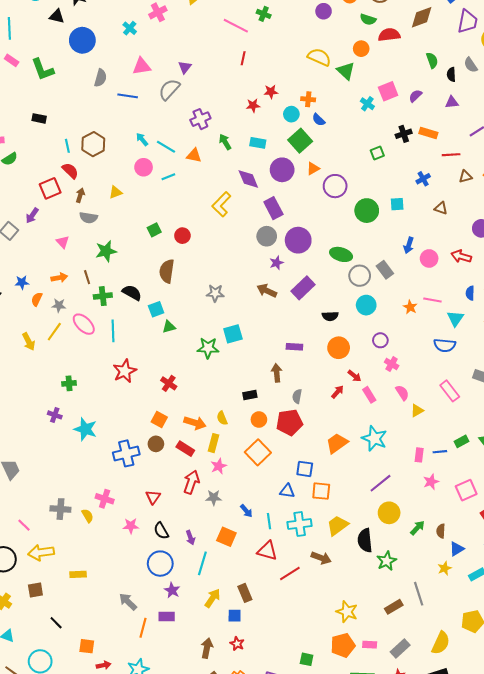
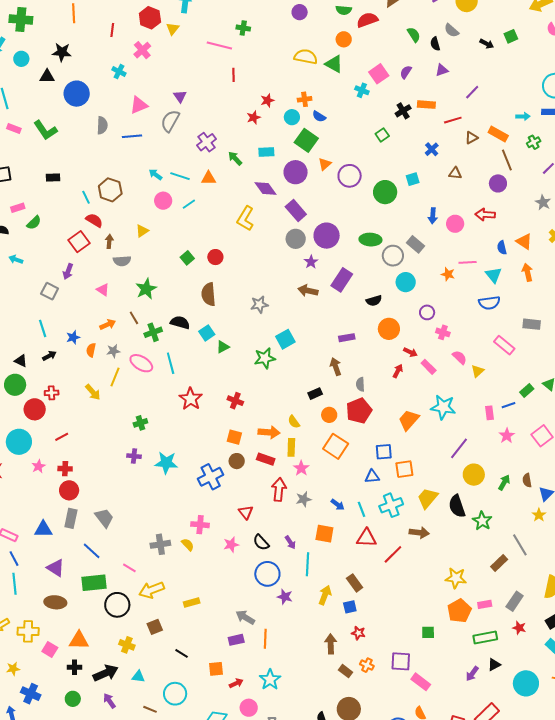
purple rectangle: (167, 617) -> (236, 640), moved

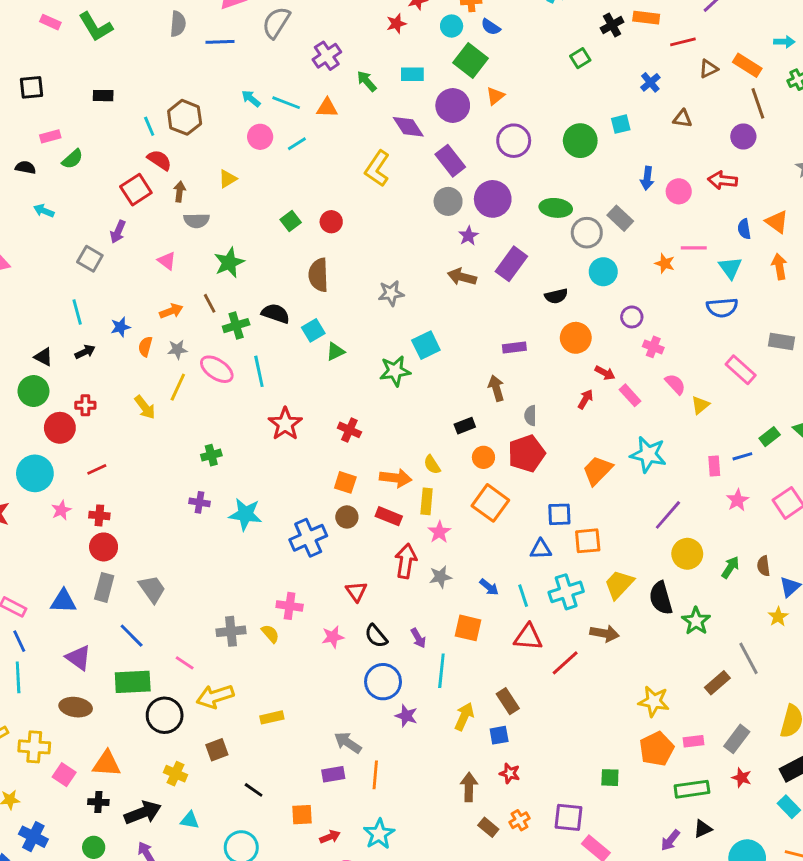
purple circle: (350, 176) -> (514, 141), moved
orange cross: (367, 665) -> (520, 820), turned 32

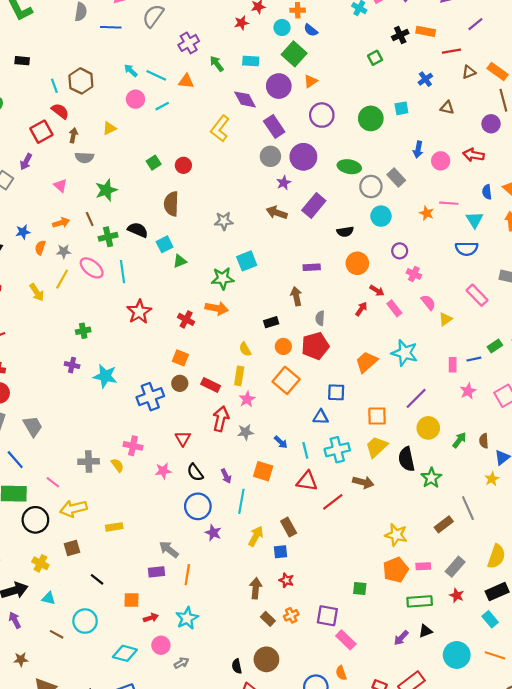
orange arrow: (396, 478) -> (217, 308), moved
orange square: (588, 541) -> (377, 416), moved

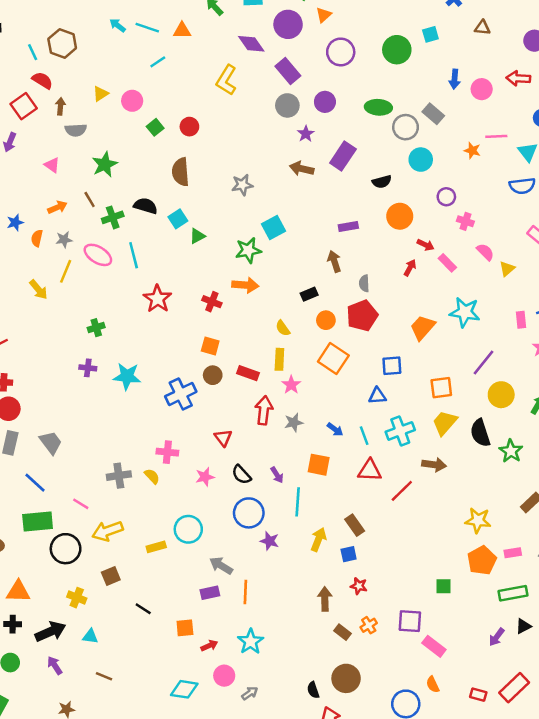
pink circle: (135, 99) -> (132, 101), moved
purple circle: (303, 157) -> (325, 102), size x0.7
cyan circle: (85, 621) -> (188, 529), moved

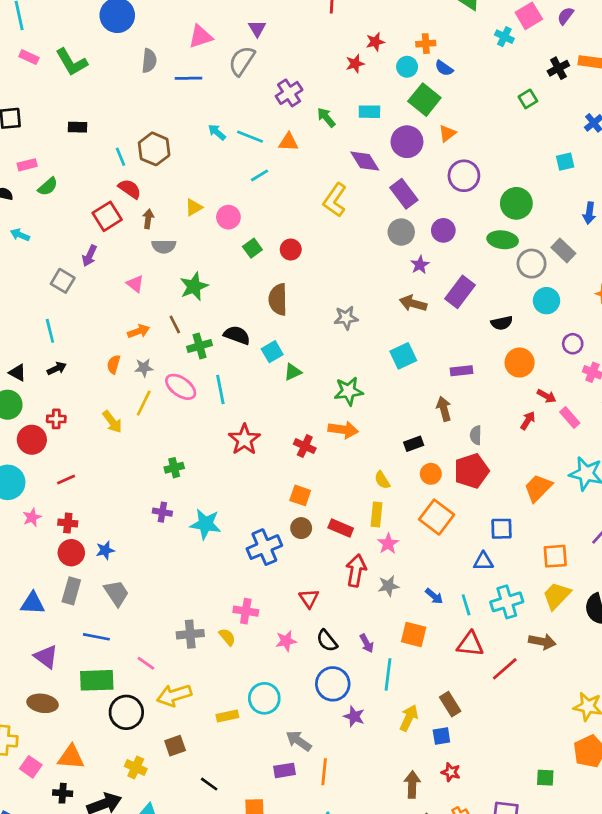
green circle: (397, 50) -> (516, 203), moved
blue star: (15, 223) -> (105, 550), moved
cyan square: (274, 227) -> (403, 356), moved
blue line: (35, 483) -> (96, 637), turned -35

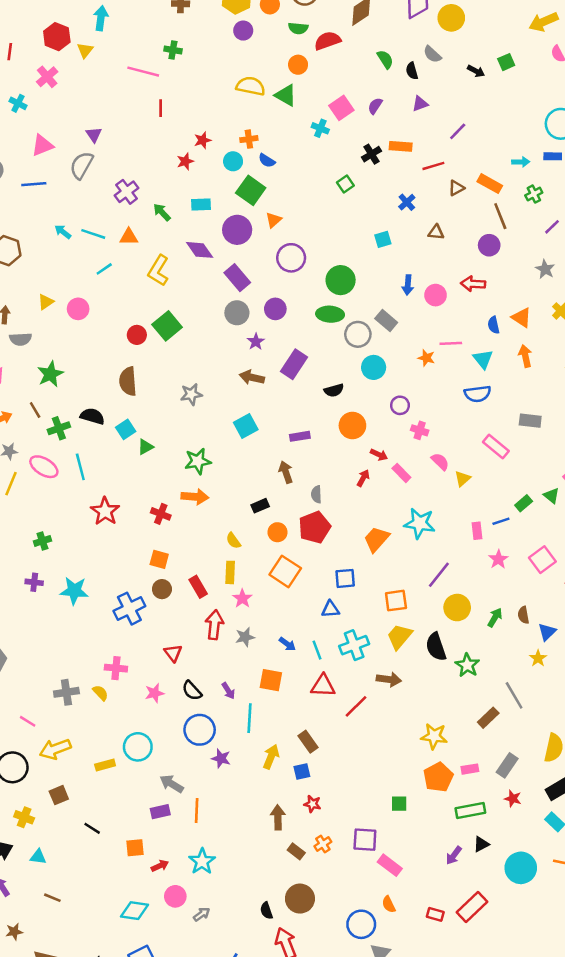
yellow L-shape: (335, 200) -> (158, 270), moved
green square: (252, 248) -> (167, 326), moved, size x1.6
red rectangle: (341, 528) -> (198, 587), turned 40

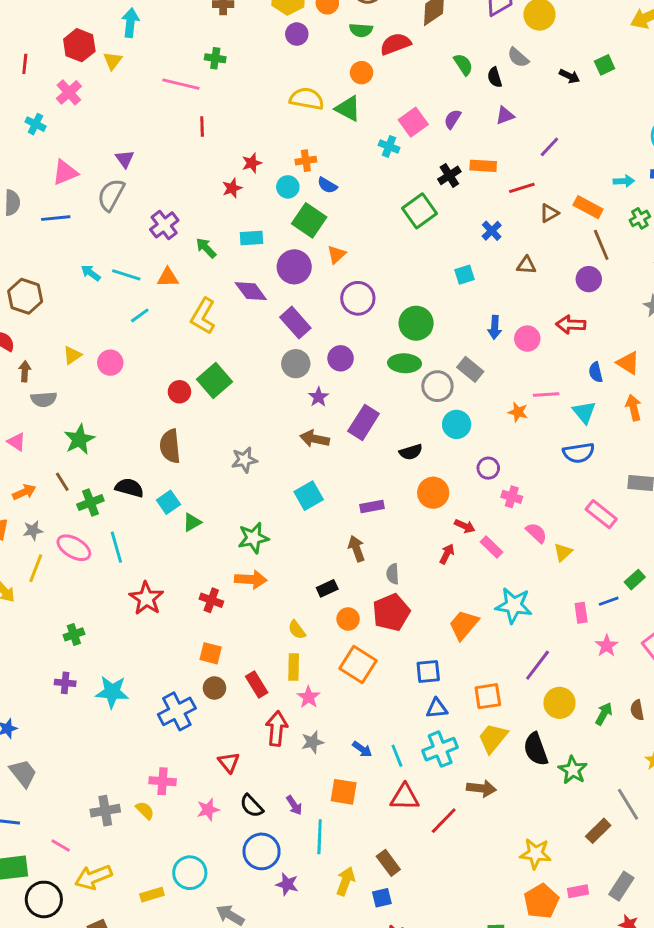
green square: (345, 184) -> (419, 211), size x1.6
blue triangle: (330, 609) -> (437, 708), moved

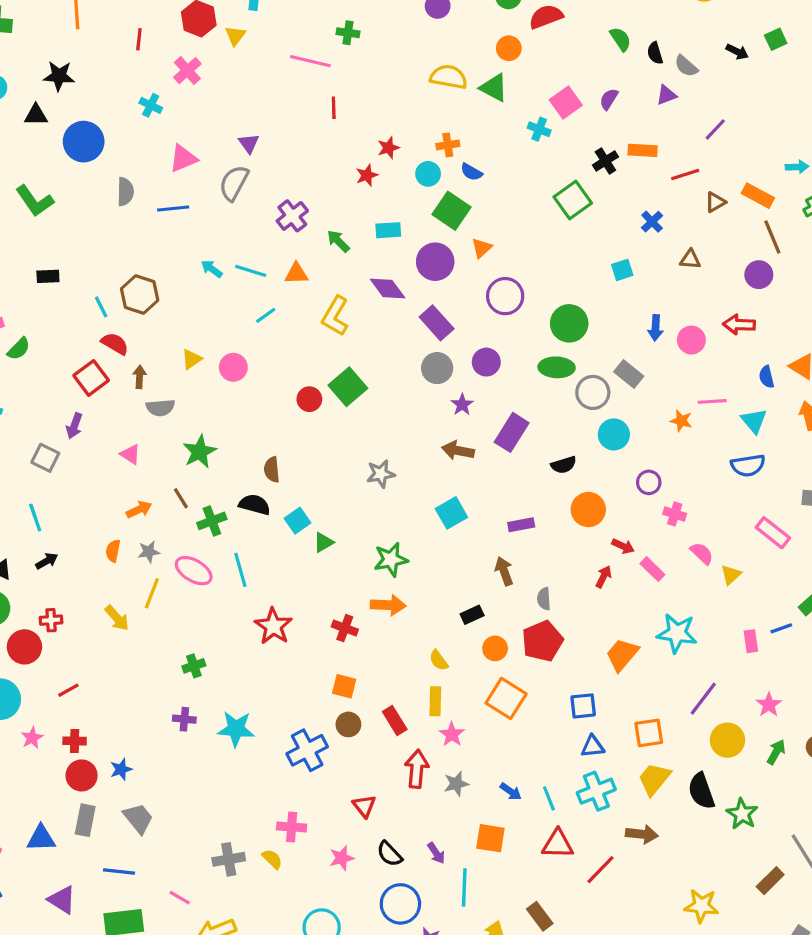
gray semicircle: (518, 58) -> (686, 66), moved
brown semicircle: (170, 446) -> (272, 470), moved, size x0.7
pink star: (607, 646) -> (769, 705), moved

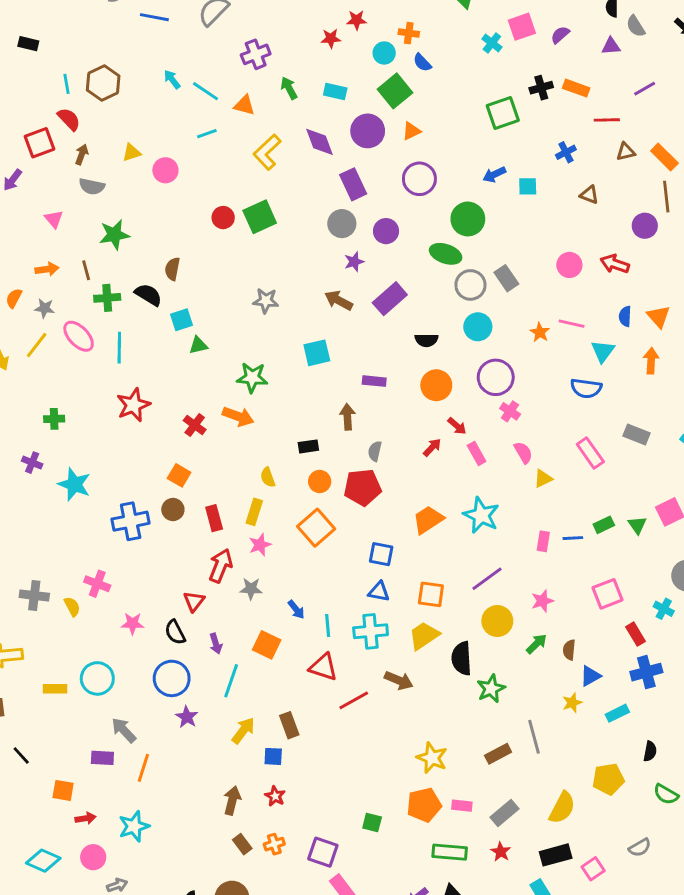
blue arrow: (656, 328) -> (494, 175), moved, turned 45
purple circle: (649, 482) -> (496, 377), size x1.6
red triangle: (364, 806) -> (194, 601), moved

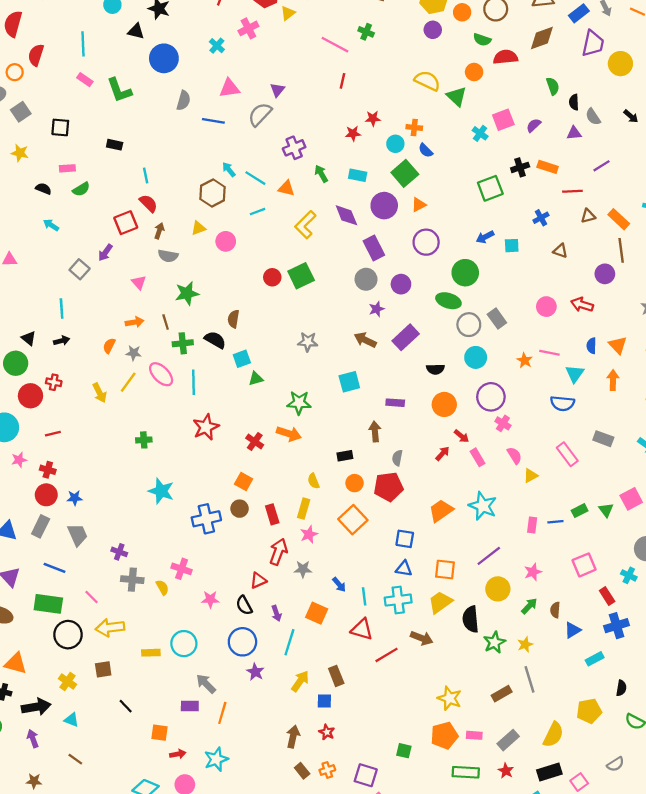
brown hexagon: (103, 83) -> (213, 193), moved
purple cross: (32, 463) -> (119, 552), moved
red triangle: (194, 601) -> (258, 580), turned 30
yellow star: (572, 703) -> (525, 645), moved

